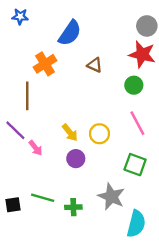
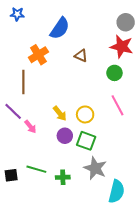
green square: (135, 165) -> (86, 141), moved

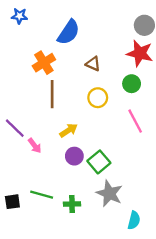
brown line: (23, 82) -> (52, 94), moved
yellow arrow: (60, 113) -> (69, 130), turned -84
yellow circle: (85, 114) -> (98, 98), moved
green square: (86, 141) -> (99, 162), turned 30
cyan semicircle: (117, 191) -> (134, 220), size x0.7

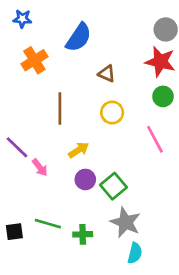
orange cross: (44, 63) -> (34, 60), moved
green circle: (132, 84) -> (163, 96), moved
cyan semicircle: (134, 220) -> (135, 253), moved

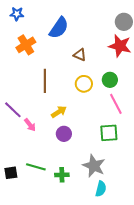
green circle: (163, 96) -> (110, 80), moved
green square: (113, 186) -> (109, 133), moved, turned 36

